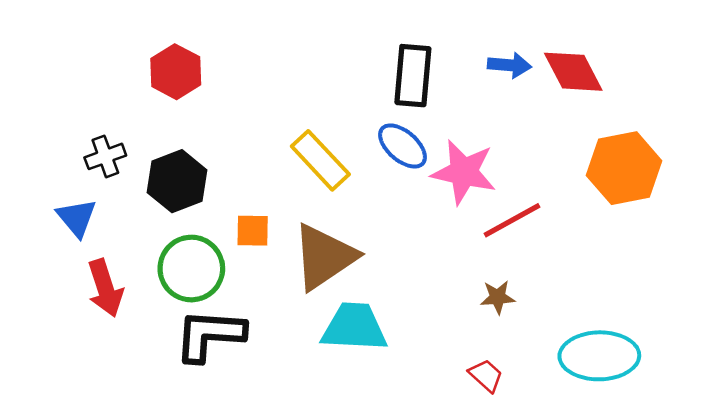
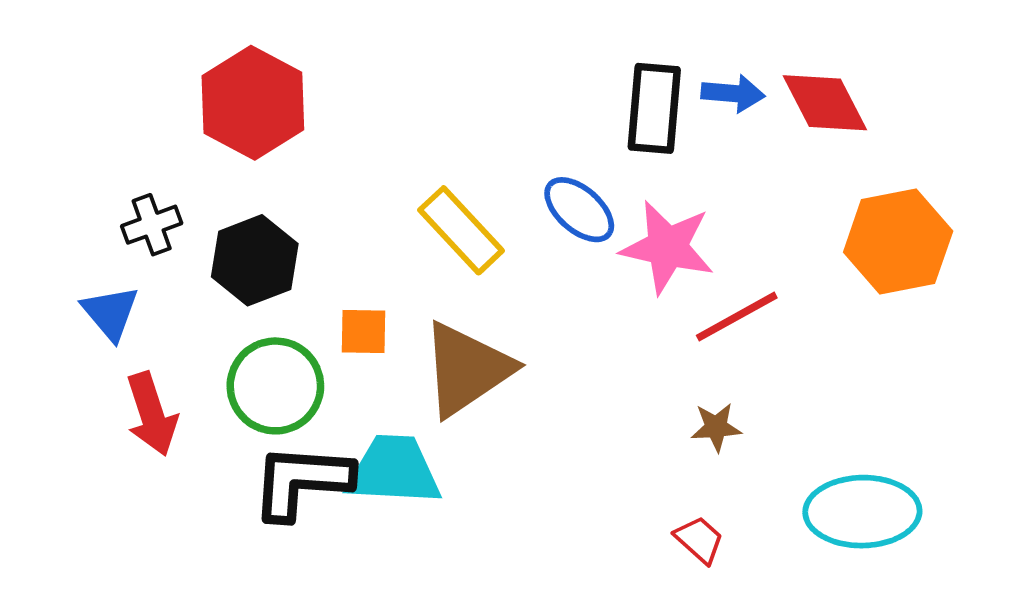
red hexagon: (176, 72) -> (253, 103), size x1.4
black rectangle: (413, 76) -> (654, 108), moved
cyan trapezoid: (354, 327) -> (394, 470), moved

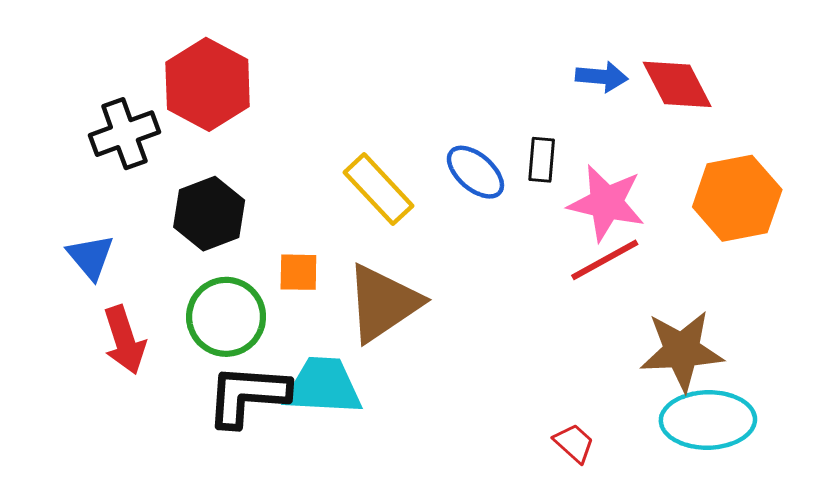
black rectangle: (654, 108) -> (542, 160), moved, size x0.6
black cross: (152, 225) -> (124, 134), moved, size x1.4
pink star: (667, 247) -> (606, 203), moved
brown star: (716, 427) -> (682, 351), moved, size x2.0

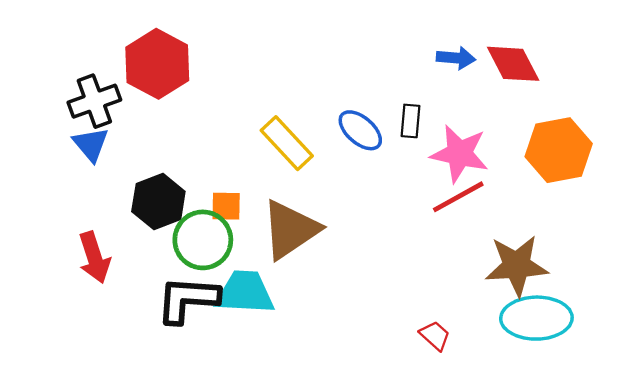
black hexagon: (209, 214) -> (158, 201), moved
blue triangle: (91, 257) -> (91, 144), moved
green circle: (226, 317) -> (203, 240), moved

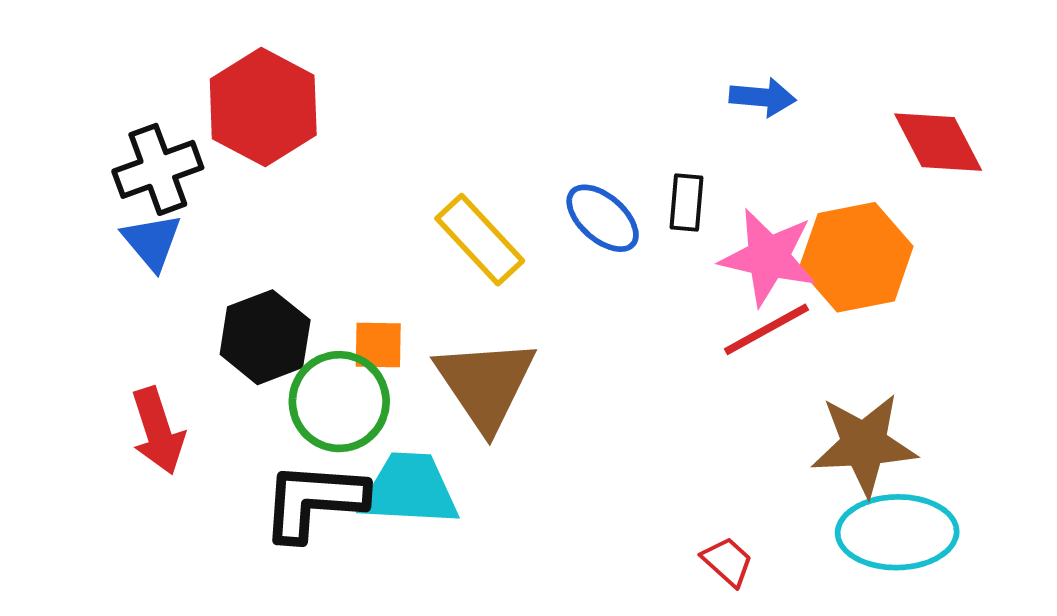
red diamond: (513, 64) -> (938, 142), moved
orange hexagon: (559, 150) -> (856, 257), moved
brown triangle: (290, 229) -> (486, 384), turned -30

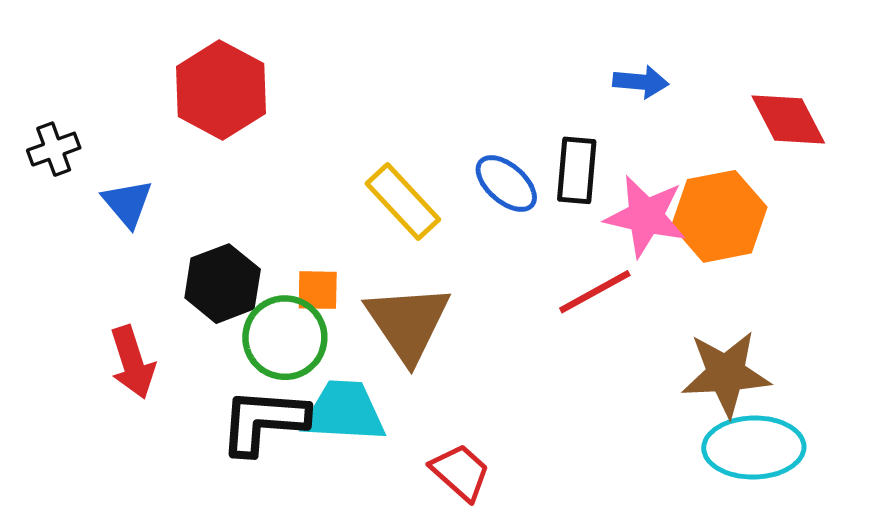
black cross: (158, 169) -> (54, 149), moved, size x0.7
black rectangle: (686, 203) -> (577, 170), size x1.4
red line: (766, 329) -> (595, 292), moved
red trapezoid: (727, 562) -> (460, 472), moved, size x1.4

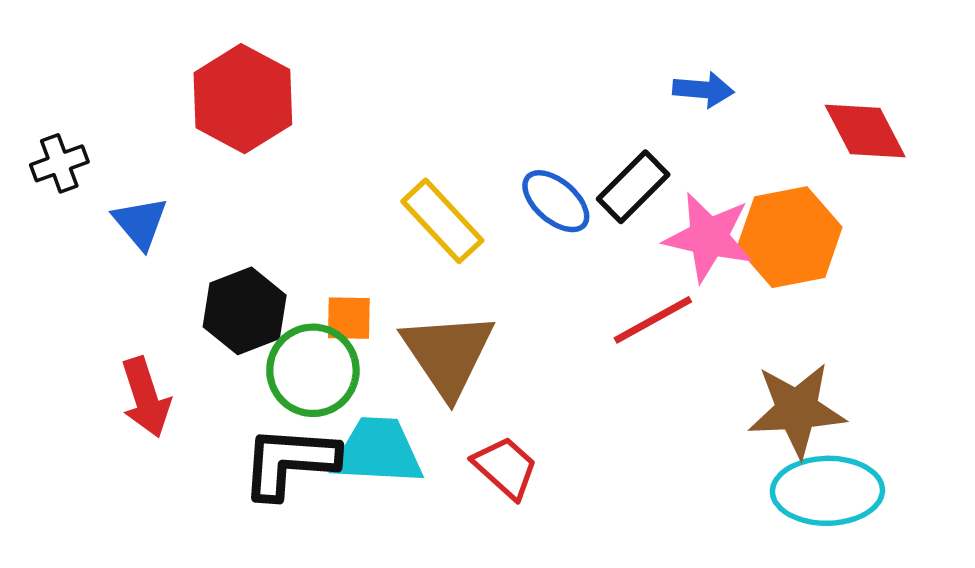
black rectangle: (577, 170) -> (633, 187), turned 40
red trapezoid: (460, 472) -> (505, 467), moved

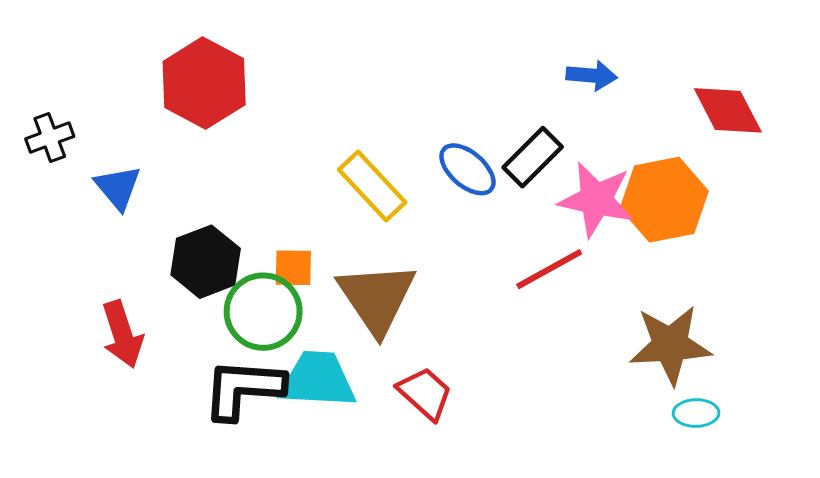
cyan ellipse: (827, 491) -> (696, 413), size x0.5

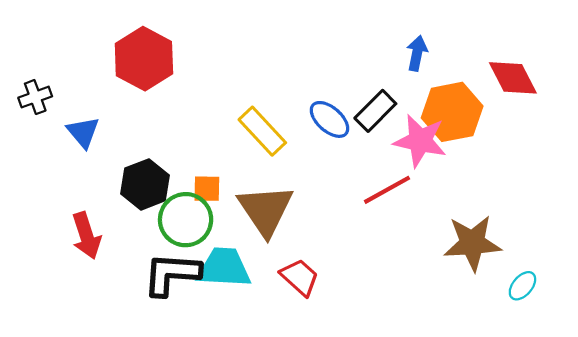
blue arrow: (592, 75) -> (417, 53), turned -84
orange hexagon: (664, 200) -> (452, 112), moved
cyan ellipse: (696, 413) -> (522, 286), moved, turned -48

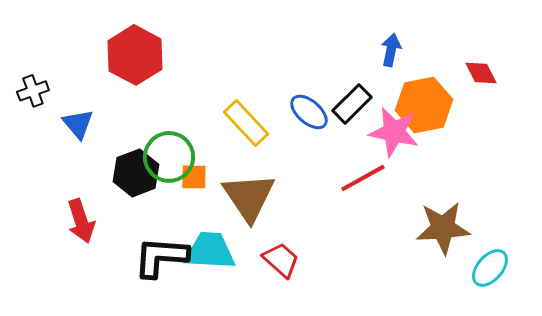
red diamond: (513, 78) -> (481, 73), size x0.7
green circle: (186, 220) -> (169, 157), moved
cyan ellipse: (522, 286) -> (490, 268), size x1.4

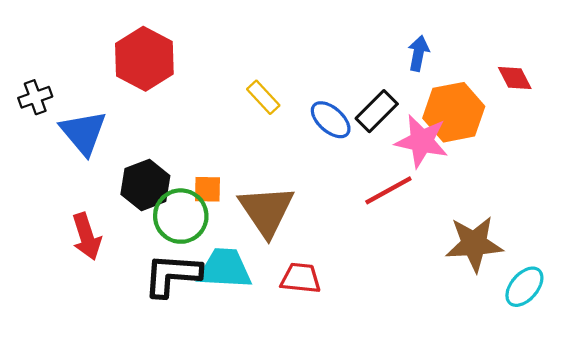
yellow rectangle: (246, 123) -> (263, 97), moved, size x0.7
blue triangle: (78, 124) -> (83, 133), size x1.4
green circle: (169, 157) -> (181, 216), moved
red trapezoid: (281, 260) -> (301, 278), turned -36

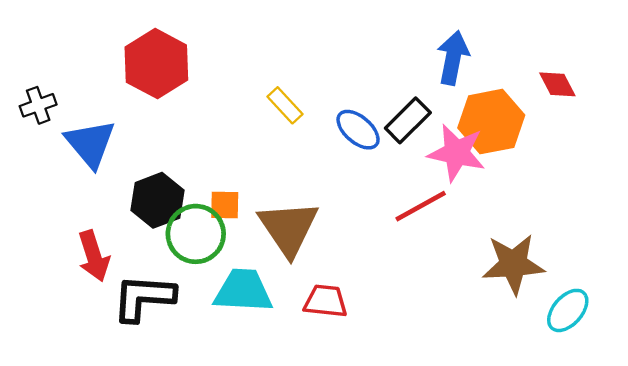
blue arrow: (418, 53) -> (453, 58), size x1.4
black L-shape: (172, 275) -> (144, 298), moved

